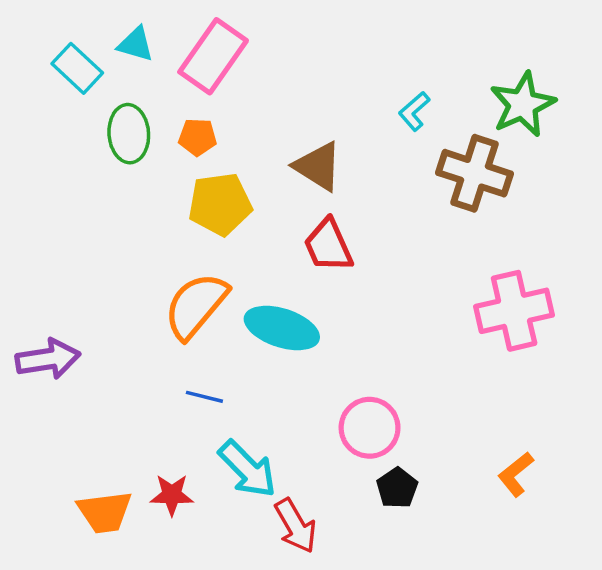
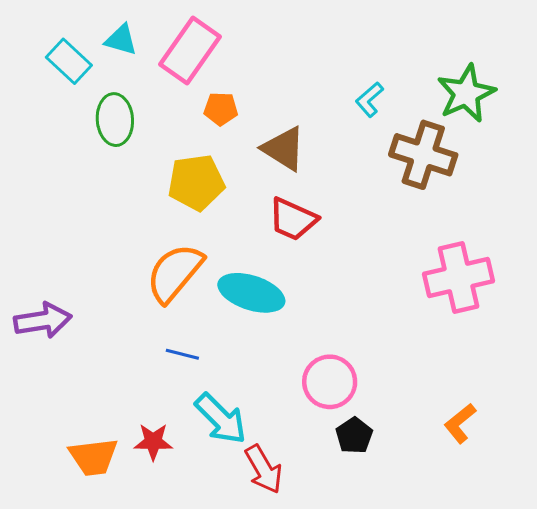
orange pentagon: (198, 137) -> (221, 109), moved
red trapezoid: (328, 245) -> (293, 219), turned -42

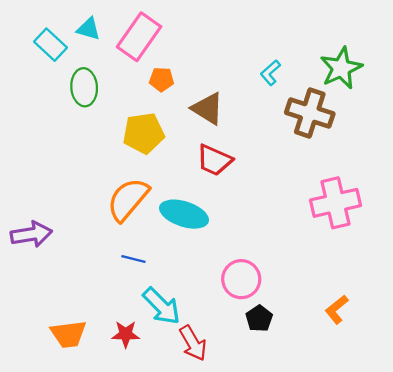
red star: (153, 442) -> (126, 334), moved

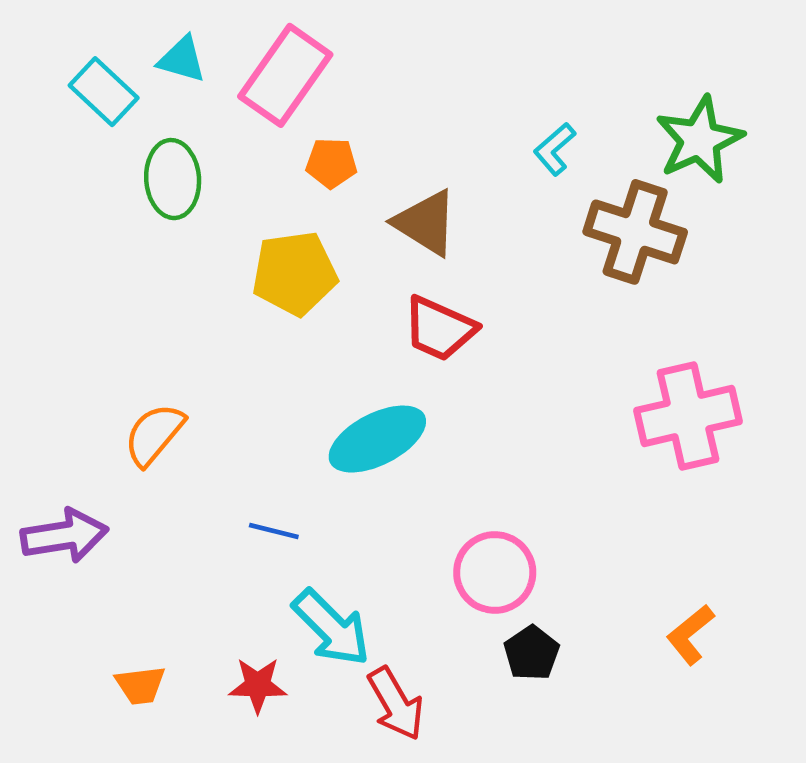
orange semicircle: (128, 199) -> (154, 434), moved, size x0.7
cyan ellipse: (184, 214) -> (377, 439), turned -45
purple arrow: (31, 234) -> (64, 536), moved
orange trapezoid: (68, 334) -> (140, 685), size x0.7

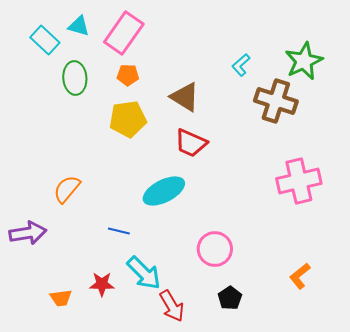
orange pentagon: (331, 163) -> (128, 75), moved
black pentagon: (532, 653) -> (230, 298), moved
red star: (258, 685) -> (102, 284), moved

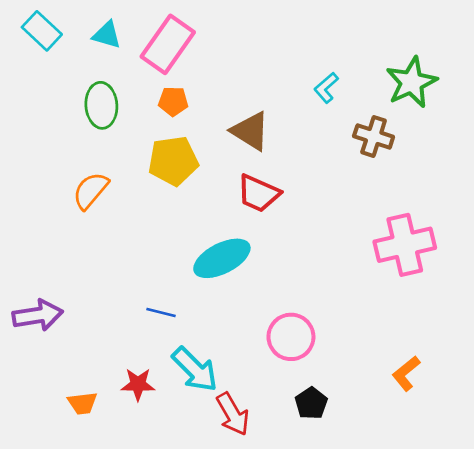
cyan rectangle: (45, 40) -> (42, 31), moved
brown cross: (276, 101) -> (374, 136), size x0.7
orange semicircle: (67, 189) -> (91, 191), moved

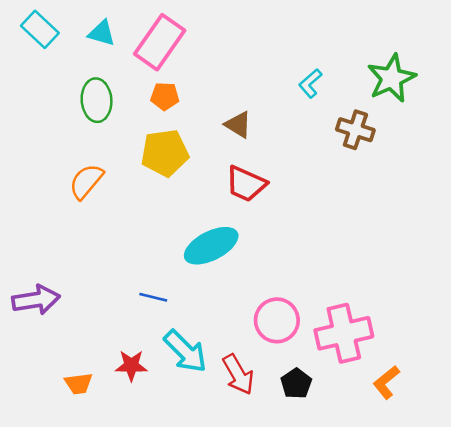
brown triangle: (250, 131) -> (238, 125), size x0.7
pink cross: (405, 245) -> (344, 333), moved
orange L-shape: (406, 373) -> (386, 382), moved
red arrow: (233, 414) -> (238, 374), moved

